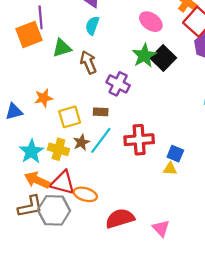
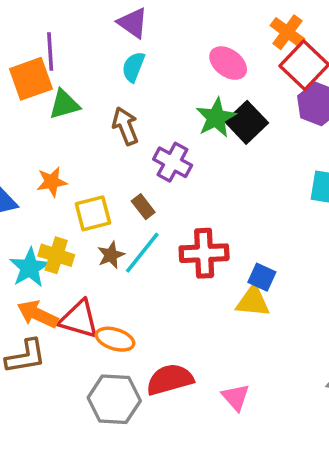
green triangle: (62, 48) -> (64, 104), moved
brown rectangle: (101, 112) -> (143, 207), turned 48
yellow cross: (58, 149) -> (56, 255), moved
yellow triangle: (170, 169) -> (253, 301), size x1.5
gray hexagon: (54, 210) -> (114, 399), moved

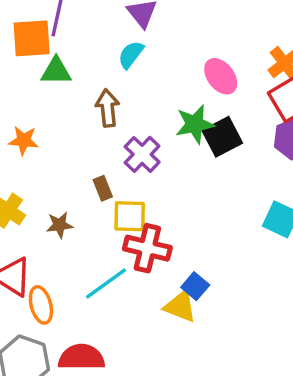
yellow square: (93, 213) -> (130, 216), moved
cyan line: (142, 253) -> (106, 283), moved
orange ellipse: (115, 339) -> (41, 305), turned 42

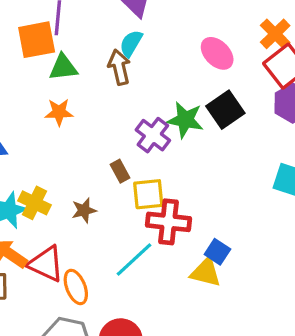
brown arrow: (108, 108) -> (119, 67), moved
green star: (195, 124) -> (185, 120), moved, turned 30
orange star: (24, 141) -> (59, 112), moved

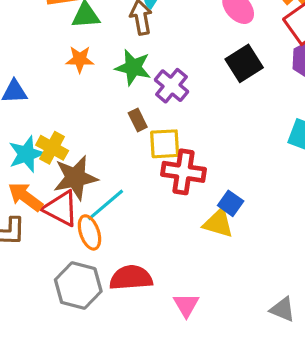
green star: (185, 120) -> (133, 67), moved
brown star: (84, 210) -> (75, 178), moved, size x1.8
cyan line: (134, 259) -> (105, 205), moved

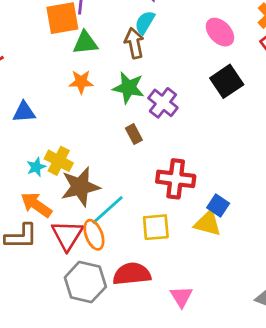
yellow square: (165, 144) -> (156, 227), moved
cyan star: (26, 154) -> (36, 167), size x0.6
red triangle: (61, 208) -> (67, 235), moved, turned 36

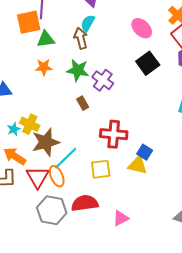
pink triangle: (181, 297) -> (121, 218), turned 36

